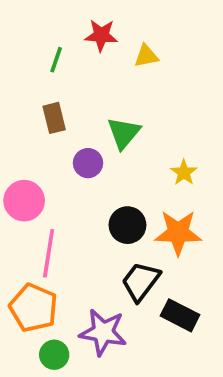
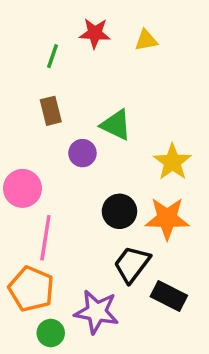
yellow triangle: (146, 56) -> (146, 40), moved
green triangle: (124, 133) -> (116, 125), turned -44
yellow star: (184, 172) -> (172, 162), size x1.5

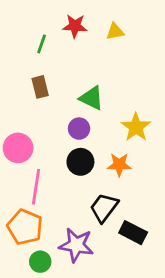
purple circle: (82, 153) -> (79, 129), moved
black circle: (119, 211) -> (80, 162), moved
orange star: (167, 218) -> (119, 165), moved, size x0.7

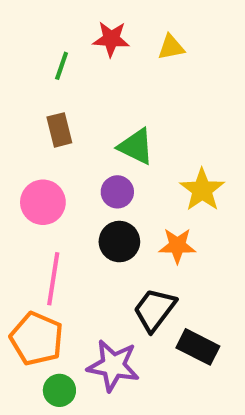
pink circle: (18, 148) -> (43, 202), moved

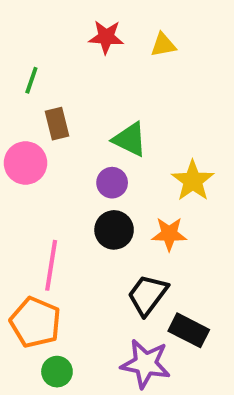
green line: (62, 66) -> (31, 80), moved
pink circle: (43, 202) -> (25, 163), moved
purple star: (113, 366) -> (146, 364), moved

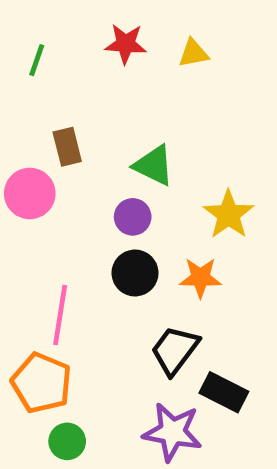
green line: (31, 80) -> (37, 60), moved

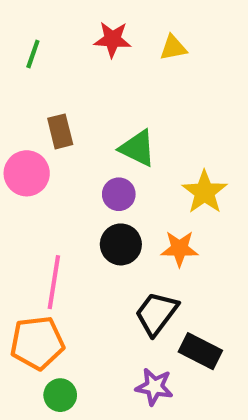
orange pentagon: (41, 383) -> (37, 343), turned -30
purple star: (172, 432) -> (154, 387), size x0.7

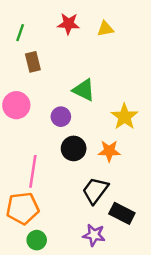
brown rectangle: (60, 131) -> (33, 62), moved
purple circle: (119, 194) -> (61, 117), moved

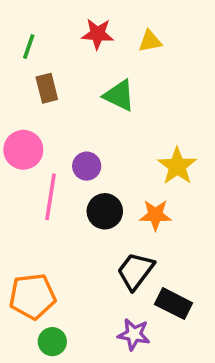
green triangle: (84, 90) -> (119, 95), moved
pink line: (33, 171) -> (50, 197), moved

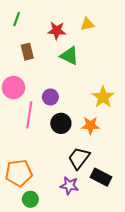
red star: (98, 34) -> (57, 31), moved
green line: (29, 47) -> (17, 19), moved
purple star: (134, 334) -> (69, 186), moved

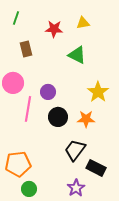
green triangle: (69, 56) -> (77, 55), moved
purple star: (69, 186) -> (76, 188), moved, turned 30

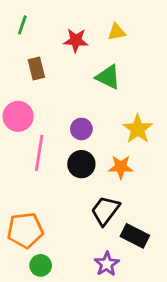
purple circle: (48, 92) -> (81, 129), moved

